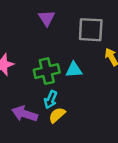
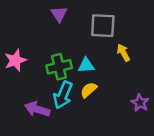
cyan arrow: (51, 100) -> (63, 95), size x1.5
yellow semicircle: (57, 115) -> (89, 90), moved

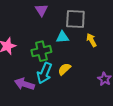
cyan triangle: (86, 65) -> (62, 37), moved

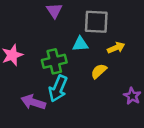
yellow arrow: (91, 40) -> (116, 48), turned 96
yellow semicircle: (64, 69) -> (99, 71), moved

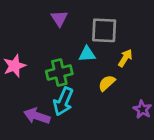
yellow arrow: (116, 48) -> (125, 58), turned -35

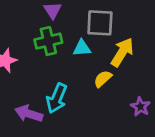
yellow arrow: (125, 58) -> (122, 52), size x1.5
green cross: (59, 72) -> (48, 41), moved

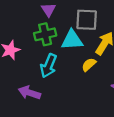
cyan triangle: (82, 48) -> (72, 40), size x1.5
cyan arrow: (57, 98) -> (48, 66), moved

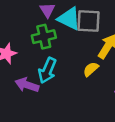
cyan triangle: (72, 40) -> (69, 19), moved, turned 30
purple arrow: (29, 93) -> (27, 85), moved

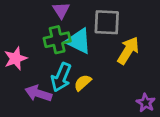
cyan triangle: (69, 19) -> (79, 41), moved
yellow semicircle: (91, 69) -> (83, 83), moved

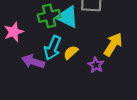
yellow arrow: (128, 50) -> (113, 44), moved
purple star: (146, 103) -> (96, 65), moved

